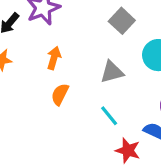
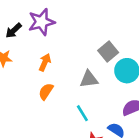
gray square: (122, 21) -> (108, 52), moved

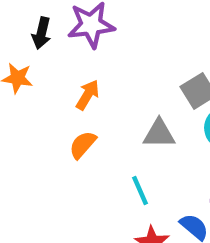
black arrow: (14, 31) -> (41, 33), turned -42

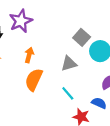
orange semicircle: (83, 145) -> (34, 80), size x1.5

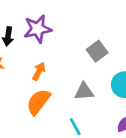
gray square: (82, 37) -> (97, 51), moved

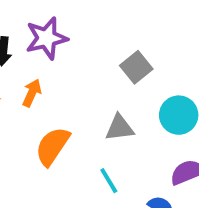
orange arrow: (39, 71) -> (32, 93), moved

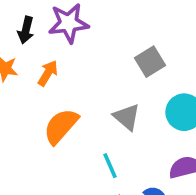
gray triangle: (120, 128) -> (127, 117), turned 40

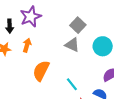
gray triangle: (127, 117) -> (72, 45), moved

